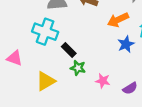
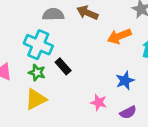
blue star: (126, 44) -> (125, 81), moved
green star: (78, 68) -> (37, 73), moved

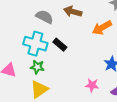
gray semicircle: (53, 14) -> (44, 17), turned 36
black rectangle: (63, 66) -> (60, 45), moved

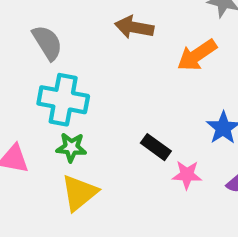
gray semicircle: (44, 17) -> (47, 43), moved, turned 36
black rectangle: (60, 45) -> (156, 147), moved

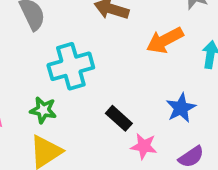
cyan cross: (63, 100) -> (71, 66), moved, turned -33

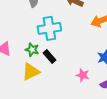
black rectangle: (119, 118) -> (49, 57), moved

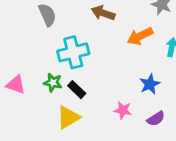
yellow triangle: (31, 72) -> (68, 117), moved

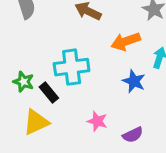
cyan cross: (73, 52) -> (72, 67), moved
blue star: (150, 84) -> (134, 81), moved, turned -30

